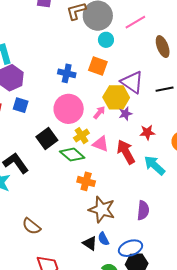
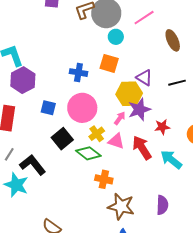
purple triangle: (132, 82) -> (144, 78), size x0.7
blue square: (21, 105) -> (48, 108), moved
pink arrow: (99, 113) -> (120, 118), moved
purple star: (125, 114) -> (139, 109), size x1.6

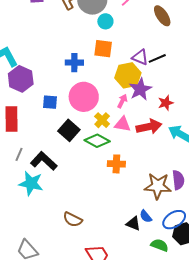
black line: (177, 83) -> (157, 58), moved
red arrow: (142, 148) -> (149, 127), turned 120
brown star: (121, 206) -> (158, 186), moved

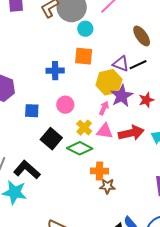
brown ellipse: (162, 16) -> (142, 36), moved
pink circle: (84, 97) -> (65, 105), size x0.6
red star: (166, 103) -> (146, 100), moved
brown star: (158, 186) -> (107, 186), moved, size x0.6

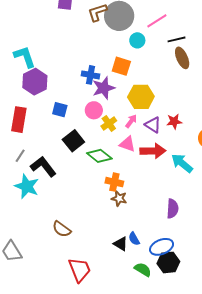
cyan circle: (85, 29) -> (137, 40), moved
purple triangle: (121, 64) -> (153, 125), moved
black line: (138, 65) -> (176, 39), moved
purple star: (122, 96) -> (104, 88), moved
yellow cross: (84, 128) -> (109, 123), moved

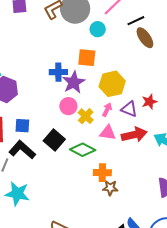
blue square: (60, 110) -> (22, 126), moved
black L-shape: (43, 167) -> (22, 150), moved

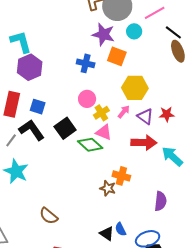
black line: (136, 21) -> (173, 32), turned 48
purple star: (74, 82) -> (103, 34), moved, turned 30
pink triangle: (108, 133) -> (104, 132), moved
orange cross: (102, 173) -> (121, 176), moved

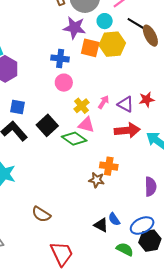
black line: (173, 32) -> (136, 23), moved
yellow hexagon: (135, 88) -> (112, 44), moved
pink circle: (87, 99) -> (64, 83), moved

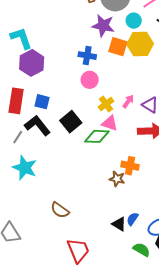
green diamond: (74, 139) -> (97, 136), turned -35
blue semicircle: (114, 219) -> (132, 219), turned 64

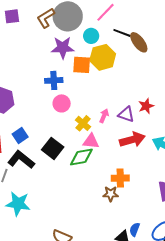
blue square: (42, 102) -> (20, 136), turned -35

